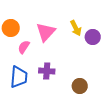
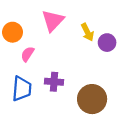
pink triangle: (46, 32) -> (53, 21), moved
brown circle: (80, 86) -> (92, 99), size x1.6

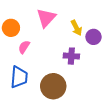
purple cross: (54, 82) -> (71, 56), moved
brown circle: (92, 99) -> (53, 86), moved

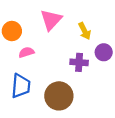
purple circle: (94, 37) -> (104, 52), moved
pink semicircle: (24, 47) -> (26, 52), turned 40

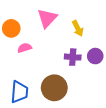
purple circle: (104, 52) -> (95, 56), moved
blue trapezoid: (21, 86) -> (19, 92), moved

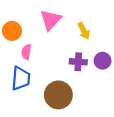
pink semicircle: (25, 48) -> (26, 52), turned -64
blue trapezoid: (19, 92) -> (21, 78), moved

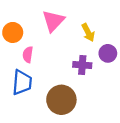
purple circle: (103, 61) -> (108, 53), moved

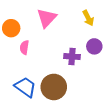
yellow arrow: (88, 32) -> (88, 18), moved
blue trapezoid: (22, 82) -> (25, 87), moved, turned -60

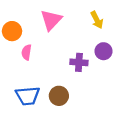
blue trapezoid: (25, 87) -> (28, 96), turned 140
brown circle: (54, 87) -> (59, 96), size x0.7

